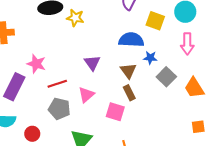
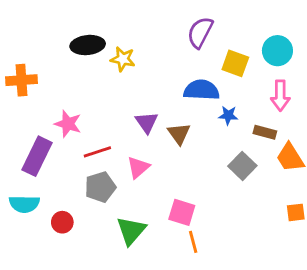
brown triangle: (128, 71) -> (179, 134), moved
gray square: (166, 77) -> (242, 166), moved
brown rectangle: (129, 93) -> (265, 132), moved, turned -49
gray pentagon: (59, 109) -> (100, 187), turned -30
pink square: (115, 112) -> (182, 212), moved

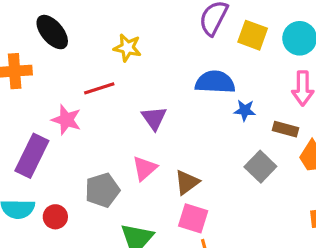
black ellipse: (88, 45) -> (52, 32), moved, turned 56
yellow square: (235, 63) -> (253, 35), moved
brown triangle: (179, 134) -> (187, 182), moved, turned 30
red line: (97, 152) -> (99, 88), moved
red circle: (62, 222) -> (55, 217), moved

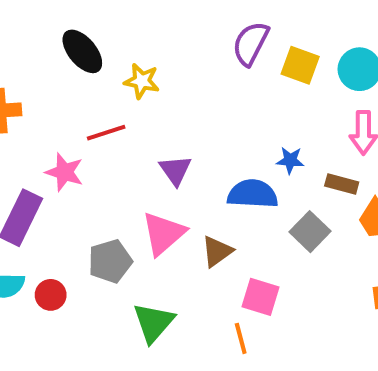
black ellipse: (52, 32) -> (82, 51), moved
blue semicircle: (215, 82) -> (253, 194), moved
pink triangle: (145, 168) -> (163, 234), size x1.4
pink square: (193, 218) -> (260, 297), moved

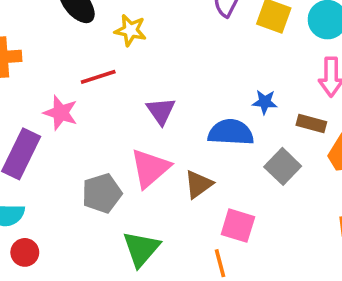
red circle: (51, 295) -> (25, 252), moved

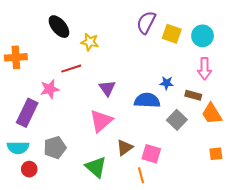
pink star: (61, 113) -> (50, 89), turned -30
brown triangle: (199, 184) -> (125, 148), moved
gray pentagon: (102, 193) -> (55, 148), moved
green triangle: (141, 249) -> (96, 167), turned -30

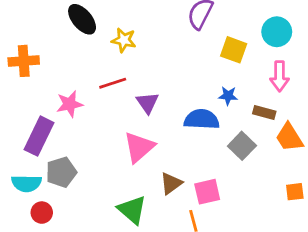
yellow square: (172, 34) -> (234, 50), moved
red line: (71, 69) -> (113, 83), moved
gray pentagon: (55, 148) -> (61, 172), moved
pink square: (151, 154) -> (207, 192), turned -30

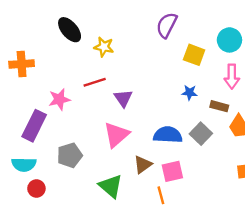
blue semicircle: (202, 119) -> (168, 135), moved
gray pentagon: (61, 172) -> (70, 155), moved

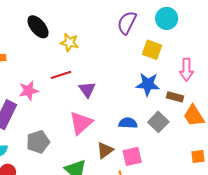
cyan circle: (229, 40) -> (167, 18), moved
blue star: (190, 93) -> (148, 84), size x1.6
blue semicircle: (168, 135) -> (128, 123), size x0.7

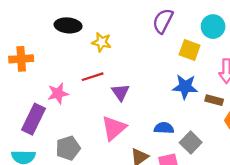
cyan circle: (167, 18) -> (213, 27), moved
black ellipse: (38, 27) -> (68, 25), turned -45
gray square: (158, 122) -> (191, 143), moved

